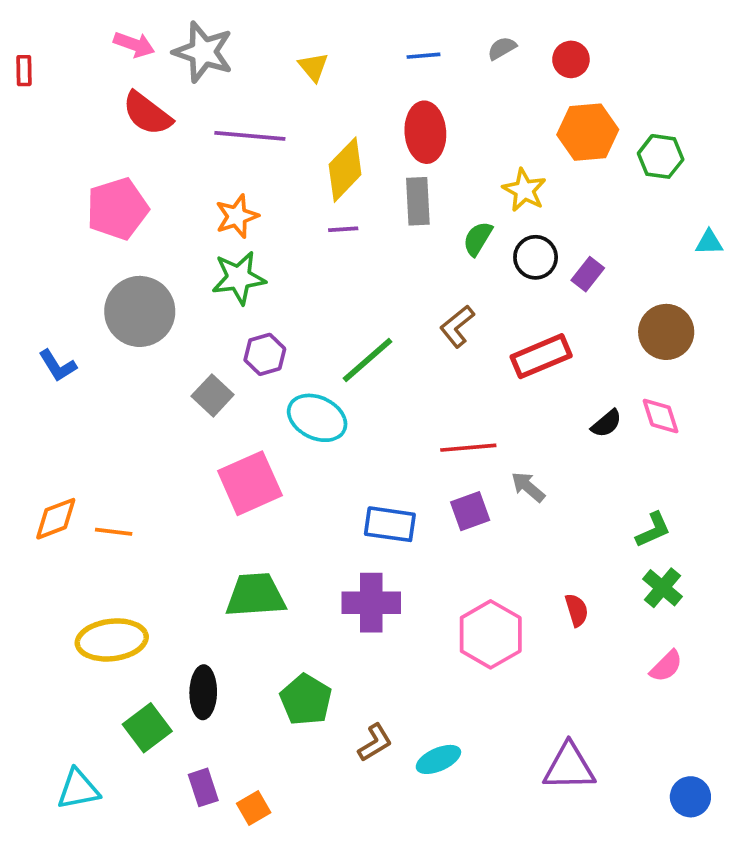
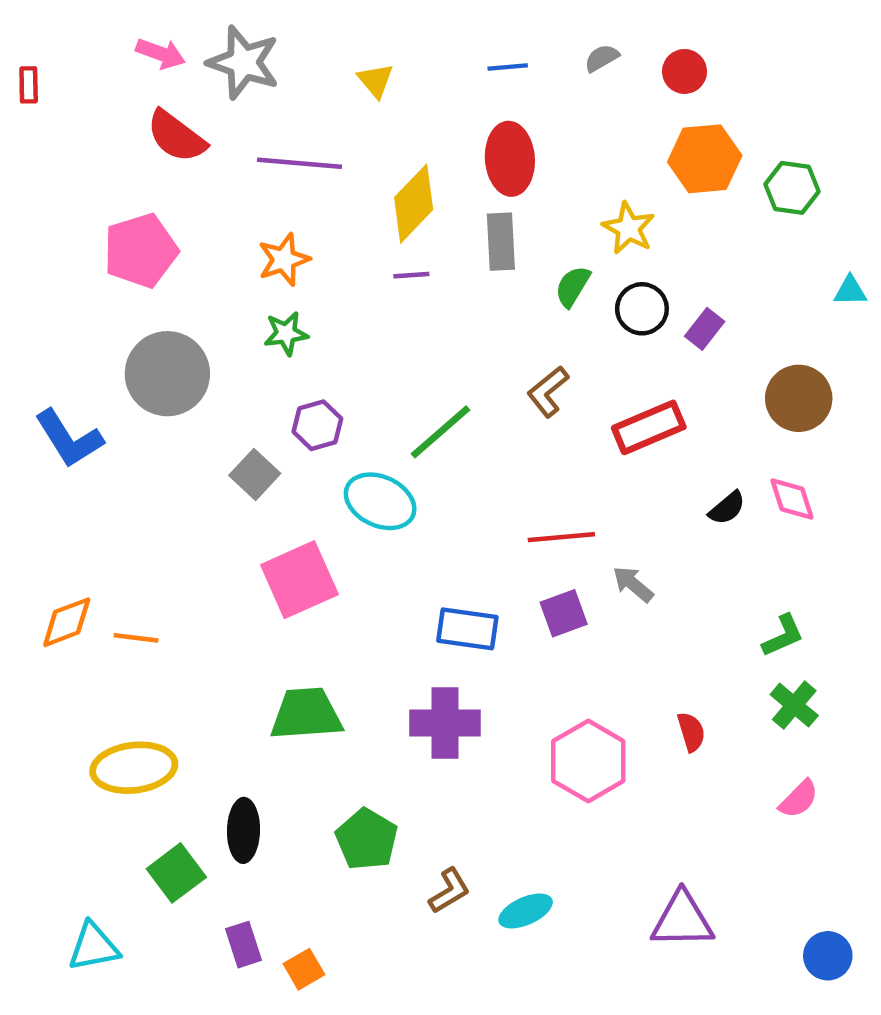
green star: (239, 278) -> (286, 333), size x0.7
blue L-shape: (58, 366) -> (69, 439), size x1.5

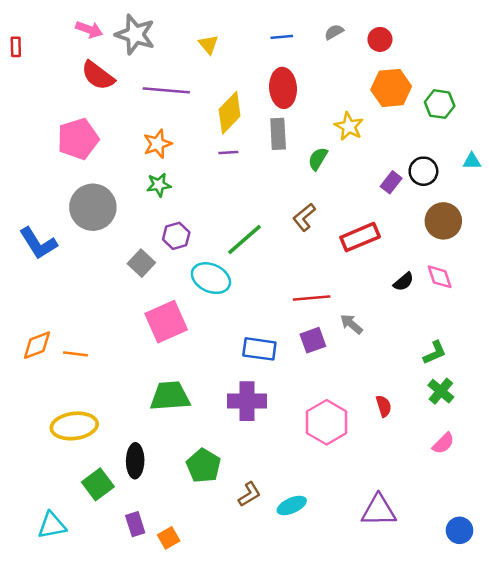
black circle: (642, 309) -> (423, 171), moved

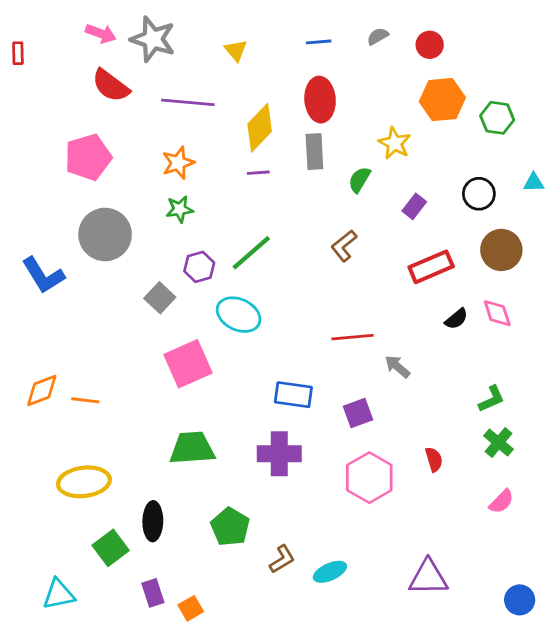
purple rectangle: (391, 182) -> (414, 206), moved
red rectangle: (360, 237) -> (431, 267), moved
green line: (244, 240) -> (251, 253), moved
purple square: (313, 340) -> (358, 413), moved

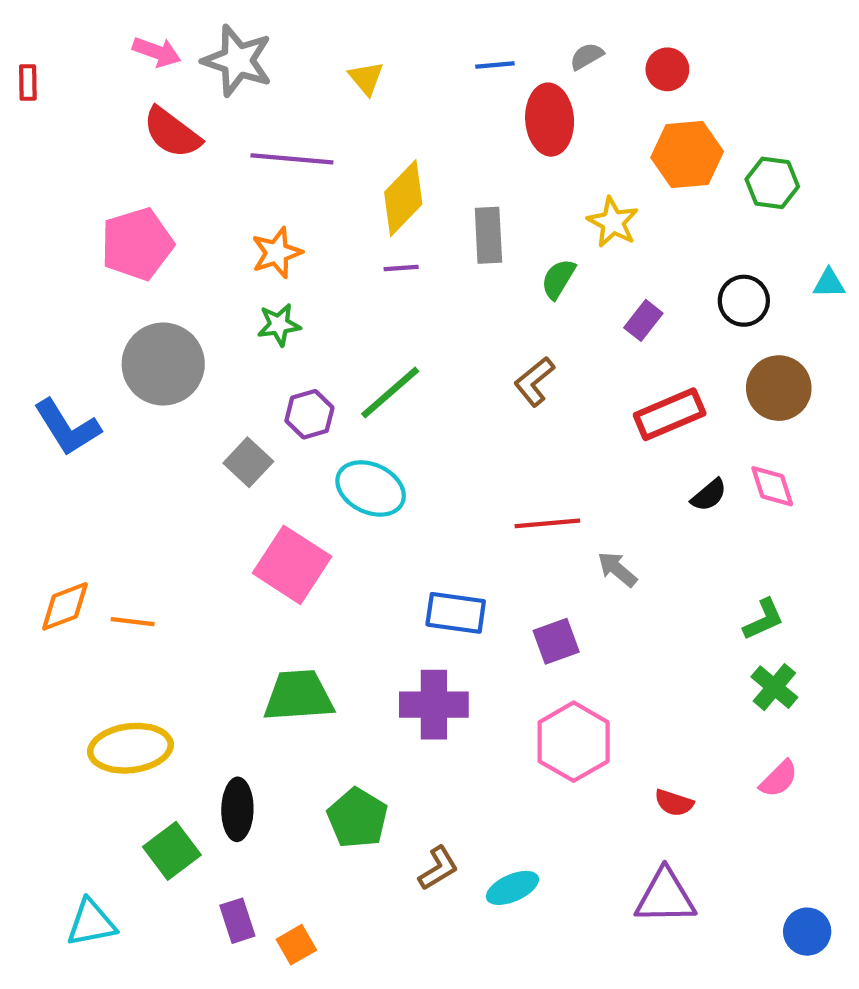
red ellipse: (320, 100) -> (550, 120), moved
pink square: (188, 364) -> (292, 565), turned -33
red semicircle: (434, 459) -> (674, 803), moved, turned 125

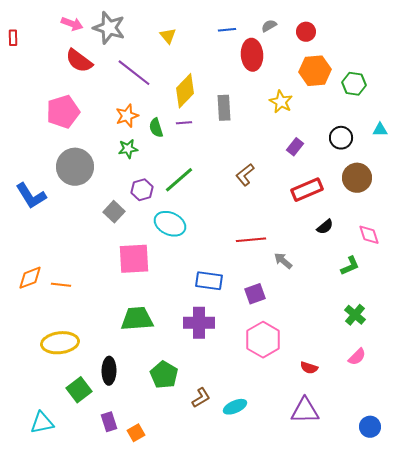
purple line: (292, 159) -> (134, 73), turned 33
green semicircle: (558, 279) -> (156, 128), moved, turned -48
pink diamond: (772, 486) -> (369, 235), moved
pink square: (292, 565) -> (134, 259), turned -36
green L-shape: (763, 619) -> (350, 266), moved

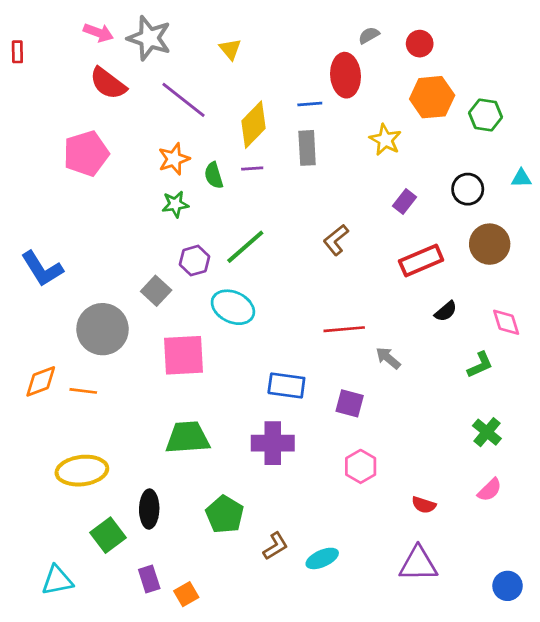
blue line: (227, 30) -> (310, 104), moved
gray circle: (75, 167) -> (103, 329), moved
purple square: (255, 294) -> (350, 403), turned 35
pink hexagon: (263, 340) -> (361, 466), size x0.7

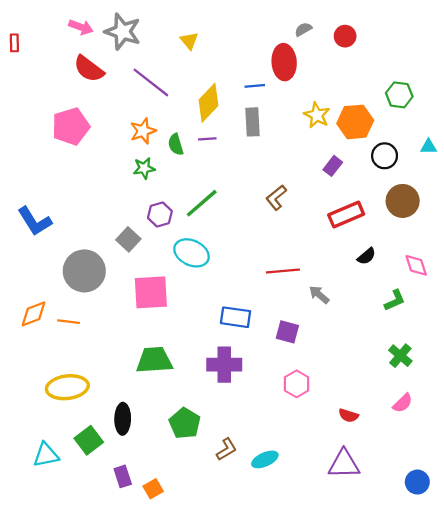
orange hexagon: (432, 97) -> (355, 122), moved
cyan triangle: (57, 580) -> (46, 455), moved

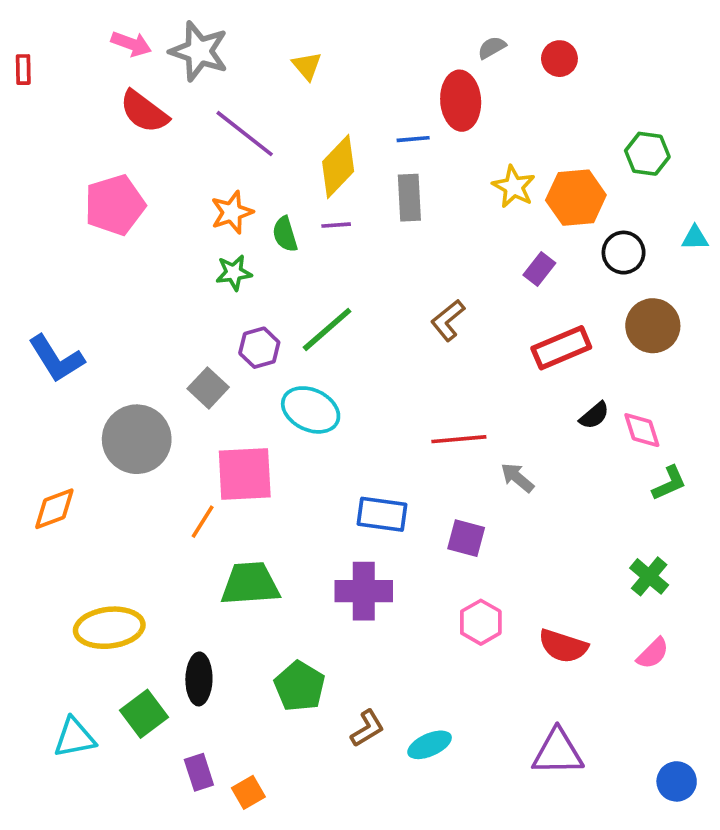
pink diamond: (416, 265) -> (642, 430), moved
green L-shape: (395, 300) -> (669, 483), moved
orange line: (68, 322) -> (203, 522), moved, turned -65
red semicircle: (348, 415) -> (563, 646), moved, size x1.5

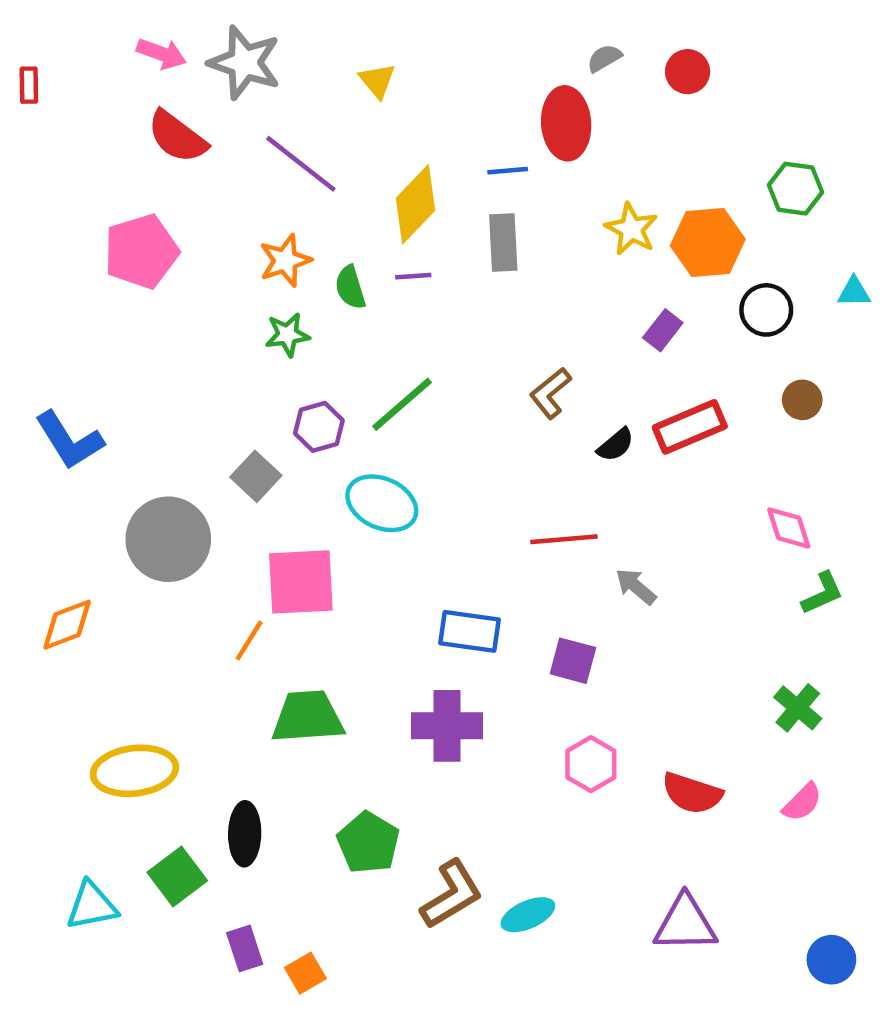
brown circle: (653, 326) -> (802, 400), size x0.6
black semicircle: (594, 415) -> (616, 445), moved
brown L-shape: (367, 728) -> (451, 894), size x1.5

